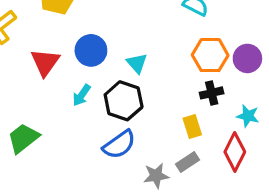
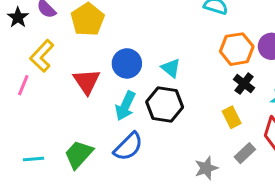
black cross: (212, 93) -> (244, 84), turned -30
cyan arrow: (82, 95) -> (125, 106), size x1.4
blue semicircle: (119, 145) -> (128, 147), moved
gray rectangle: (187, 162) -> (245, 153), moved

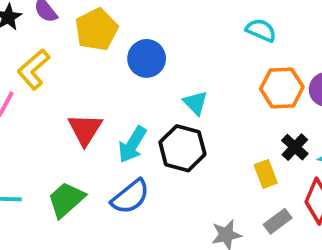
blue circle: (127, 63) -> (147, 58), moved
red triangle: (87, 82) -> (85, 129), moved
black cross: (244, 84) -> (295, 147), moved

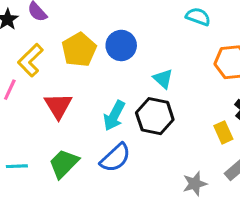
yellow pentagon: (96, 30) -> (79, 50), moved
cyan semicircle: (261, 30) -> (198, 17), moved
red triangle: (85, 129) -> (58, 106), moved

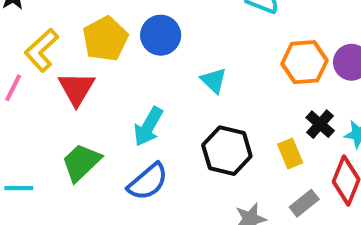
red triangle: (58, 106) -> (76, 89), moved
black hexagon: (155, 116) -> (227, 151), moved
green trapezoid: (64, 164) -> (81, 162), moved

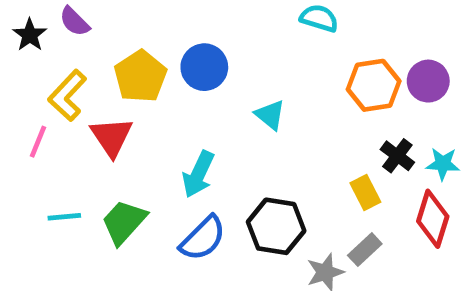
black hexagon: (227, 151) -> (276, 226), moved
cyan line: (19, 188) -> (64, 217), moved
gray rectangle: (304, 203) -> (365, 250), moved

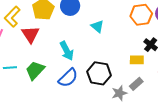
cyan arrow: (198, 174) -> (67, 51), turned -54
yellow rectangle: (365, 192) -> (137, 60), turned -64

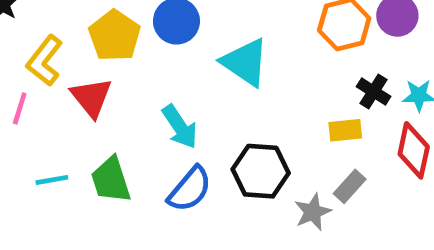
cyan triangle: (97, 26) -> (245, 62), size x1.6
green trapezoid: (35, 70) -> (111, 180), turned -55

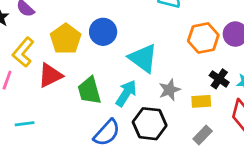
red triangle: (91, 97) -> (50, 75), turned 40
cyan arrow: (180, 127) -> (126, 93), moved, turned -116
green trapezoid: (111, 180) -> (89, 91), moved
gray star: (313, 212) -> (169, 90), moved

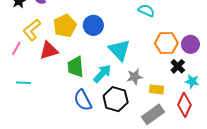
black cross: (219, 79) -> (178, 66), moved
blue semicircle: (107, 133) -> (83, 100), turned 100
gray rectangle: (203, 135) -> (153, 114), size x1.5

